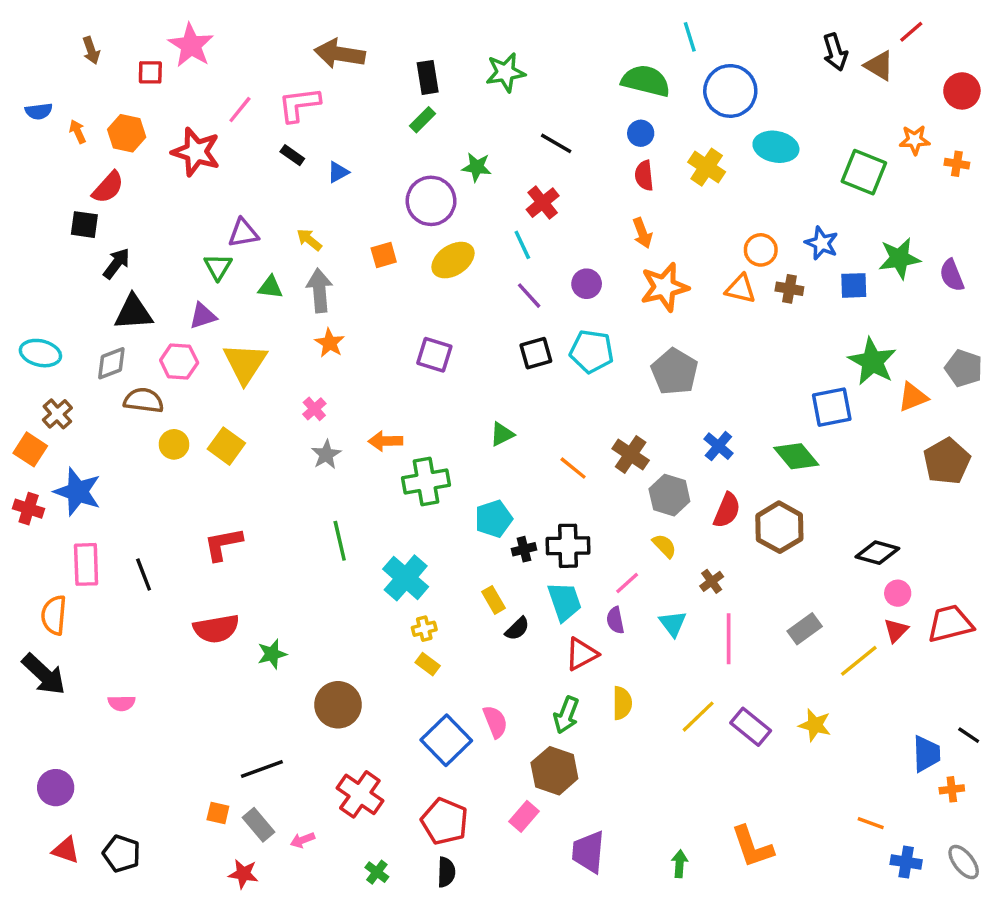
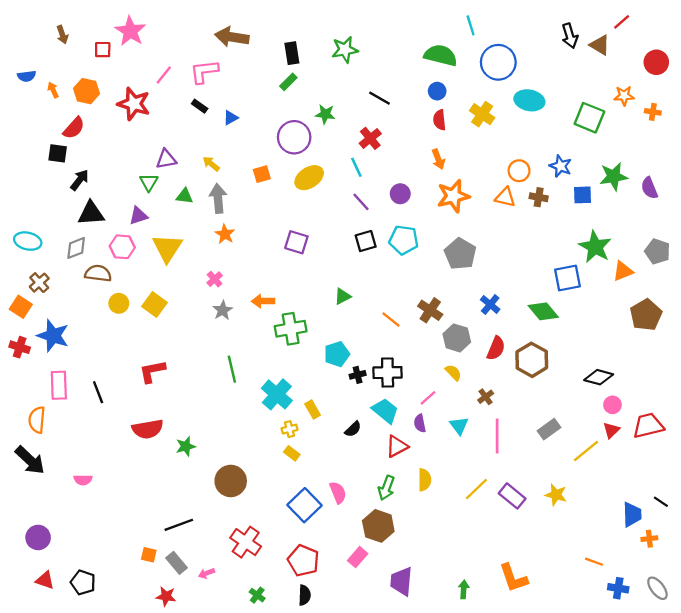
yellow rectangle: (494, 600) -> (313, 409), moved
cyan trapezoid: (565, 602) -> (385, 411), turned -32

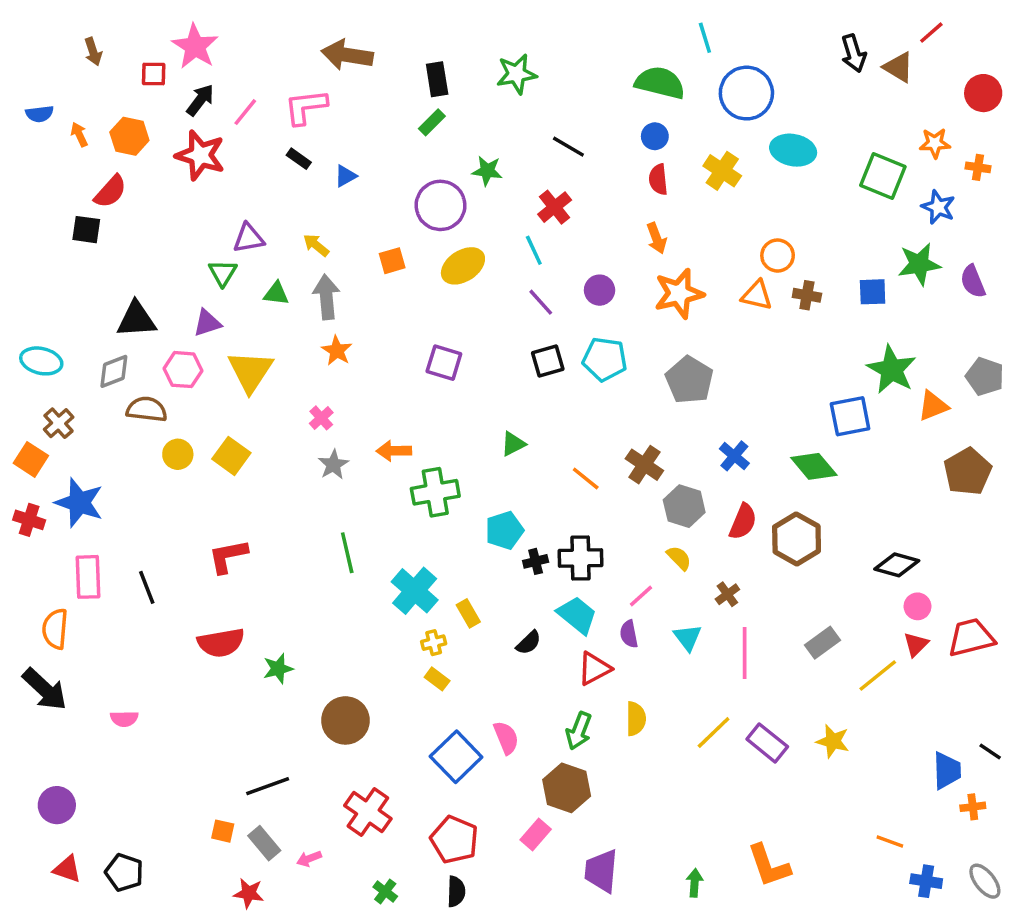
blue star: (561, 166) -> (938, 207), moved
black arrow: (80, 180) -> (200, 100), moved

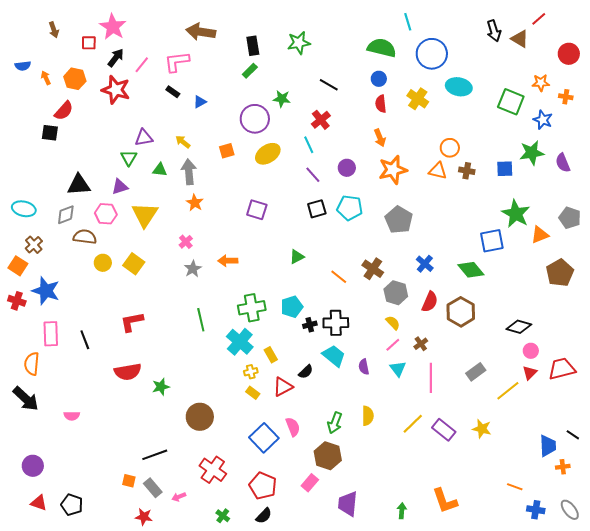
green cross: (435, 492) -> (252, 308), moved
pink line: (641, 596) -> (393, 345), moved
red triangle: (594, 669) -> (283, 387), moved
black semicircle: (456, 892) -> (264, 516), turned 42

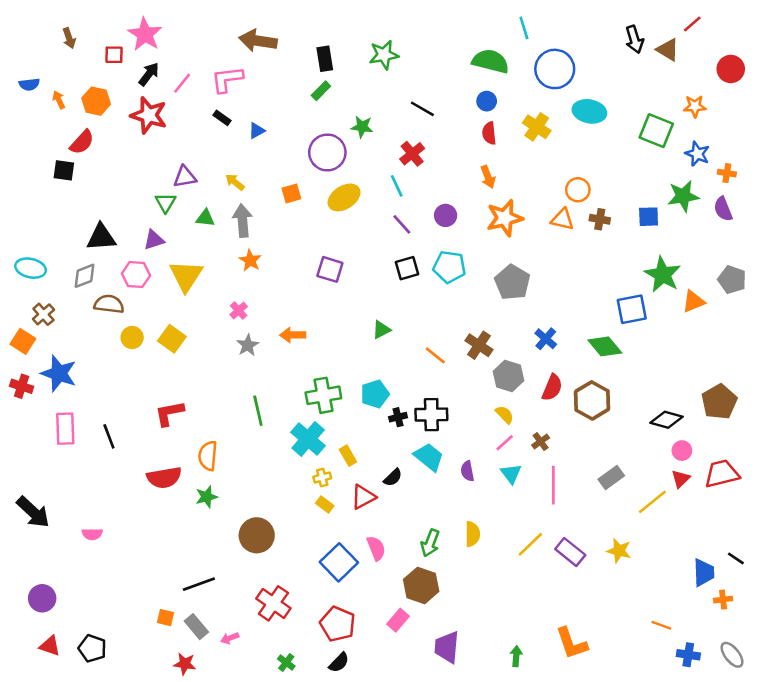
orange cross: (566, 97) -> (727, 173), moved
brown pentagon: (560, 273) -> (719, 402), moved
orange semicircle: (32, 364) -> (208, 456), moved

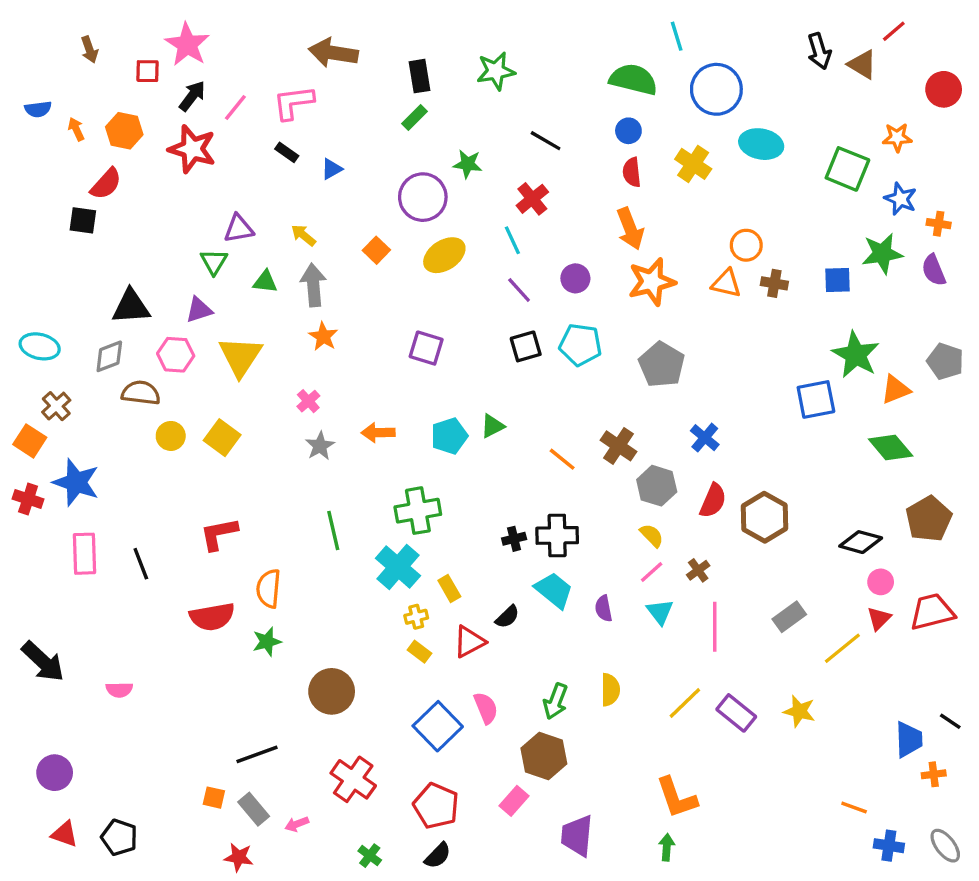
orange arrow: (488, 177) -> (630, 229), size x1.4
orange square: (291, 194) -> (376, 250), turned -30
green diamond: (605, 346) -> (891, 448), moved
cyan pentagon: (375, 394) -> (449, 436), moved
orange L-shape: (571, 643) -> (677, 798), moved

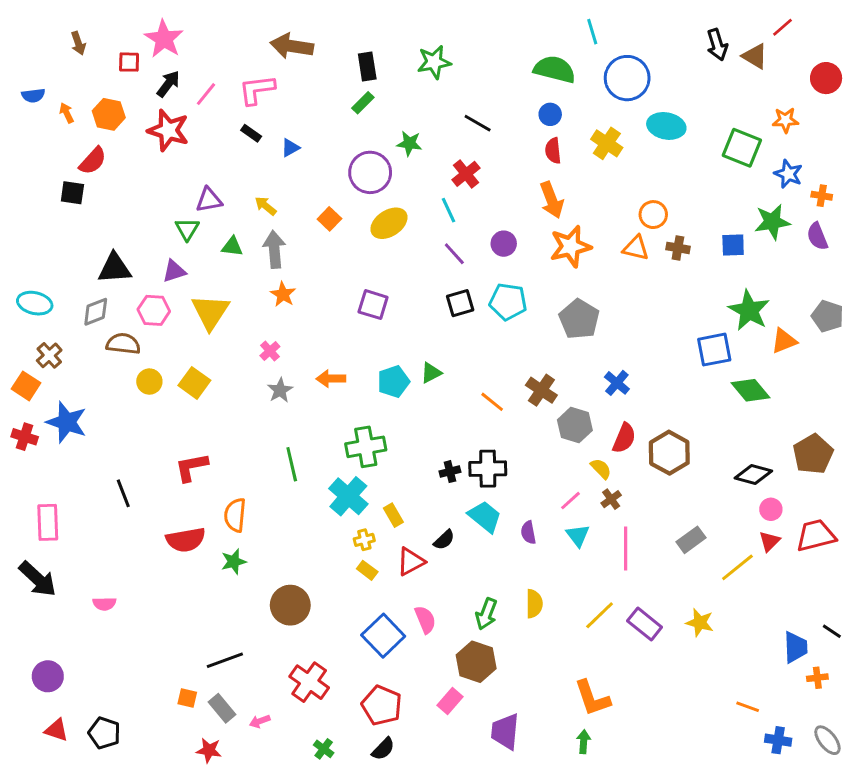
green diamond: (891, 448) -> (751, 390), moved
yellow semicircle: (652, 535) -> (601, 469), moved
pink rectangle: (84, 554) -> (48, 522), moved

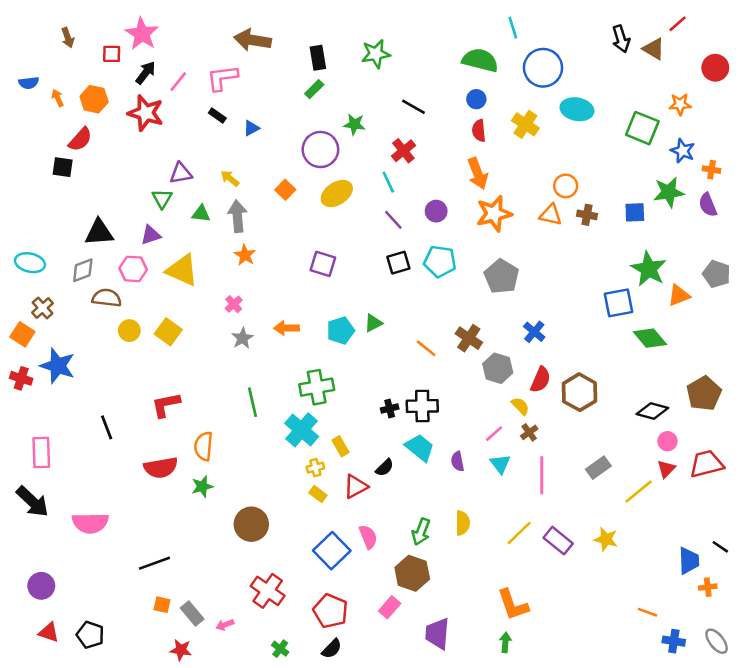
yellow triangle: (210, 312) -> (182, 270), turned -39
pink semicircle: (104, 604) -> (90, 523), size x1.8
black line: (225, 660) -> (154, 563), moved

